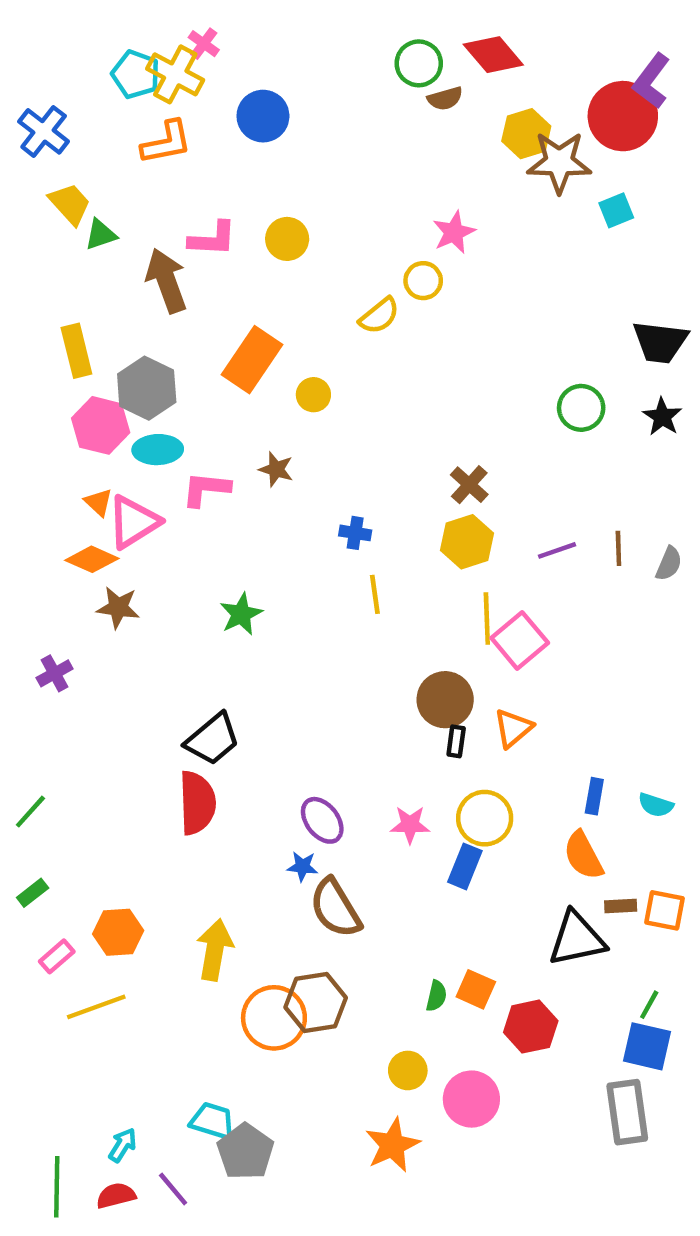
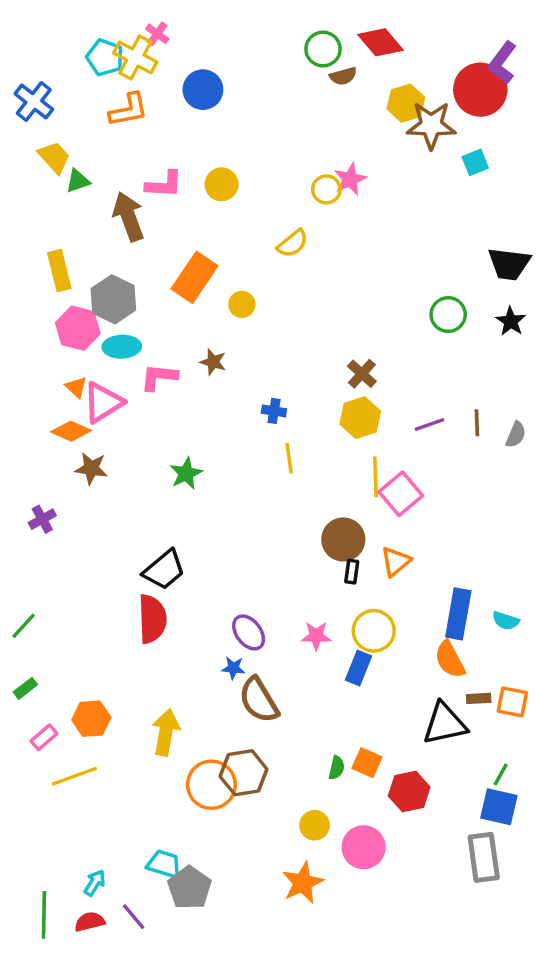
yellow circle: (423, 281) -> (326, 189), moved
blue rectangle: (594, 796) -> (458, 614), size x1.8

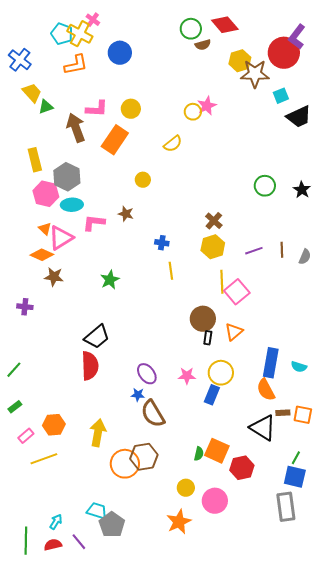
black trapezoid: (509, 264) -> (299, 117), moved, turned -32
orange rectangle: (194, 277) -> (115, 140), moved
purple cross: (42, 519) -> (25, 307), turned 35
black triangle: (445, 724) -> (263, 428), turned 44
orange square: (367, 763) -> (217, 451), size x1.4

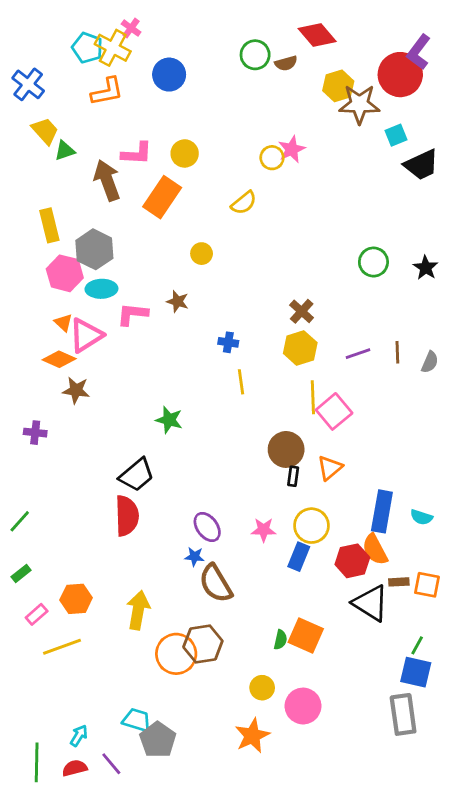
green circle: (191, 29) -> (255, 55), moved
green star: (110, 280) -> (169, 420), moved, turned -30
red hexagon: (242, 468) -> (352, 561), moved

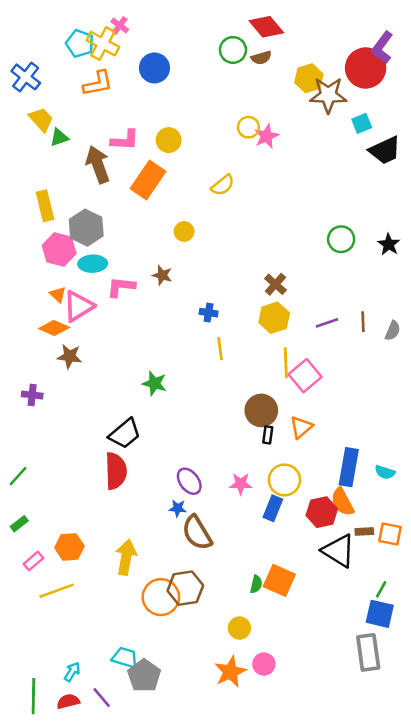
red diamond: (317, 35) -> (266, 27), moved
yellow circle: (272, 158) -> (248, 127), moved
pink circle: (303, 706) -> (264, 664), moved, size x0.7

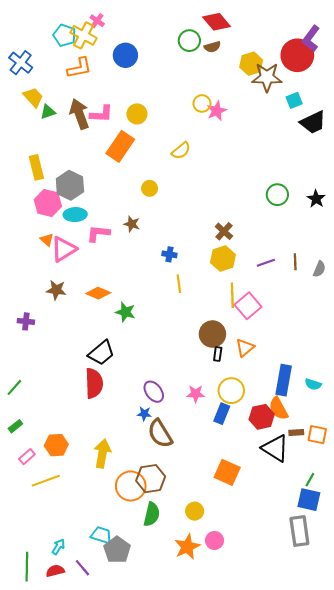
brown arrow: (98, 165) -> (79, 114), moved
orange diamond: (54, 328) -> (98, 293), moved
green semicircle: (256, 584) -> (152, 514), moved, size x1.6

